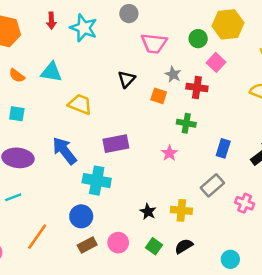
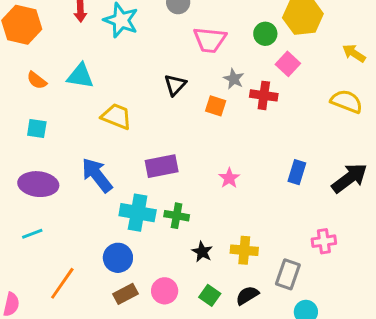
green cross: (186, 123) -> (177, 216), moved
gray rectangle: (212, 185) -> (288, 274), moved, turned -30
pink cross: (245, 203) -> (324, 241), turned -30

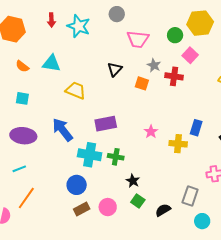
yellow cross: (244, 250) -> (178, 144), moved
orange line: (62, 283) -> (26, 198), moved
green square: (210, 295) -> (138, 201), moved

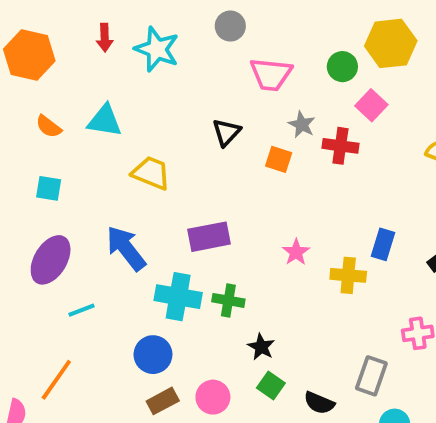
purple ellipse: (23, 136) -> (51, 260), turned -65
cyan line: (19, 169) -> (81, 310), moved
black semicircle: (163, 210) -> (319, 403), turned -126

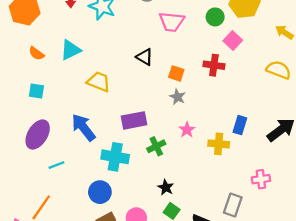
cyan triangle: (105, 121) -> (71, 50), turned -35
gray star: (302, 125) -> (177, 97), moved
black triangle: (226, 132) -> (145, 57), turned -42
green cross: (228, 300) -> (156, 146), moved, turned -36

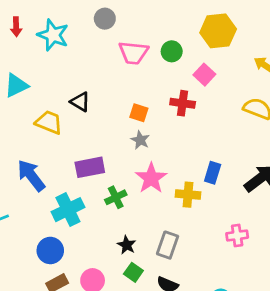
green circle: (215, 17) -> (172, 51), moved
black triangle: (145, 57) -> (80, 102), moved
pink star: (187, 130) -> (151, 178), size x1.6
cyan cross: (115, 157) -> (68, 210), turned -36
gray rectangle: (233, 205) -> (168, 245), moved

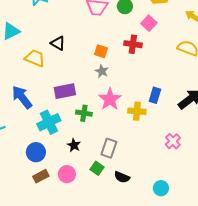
green cross: (116, 197) -> (84, 113), turned 35
pink cross: (237, 235) -> (173, 141), turned -35
black star: (127, 245) -> (74, 145), moved
gray rectangle: (168, 245) -> (109, 148), moved

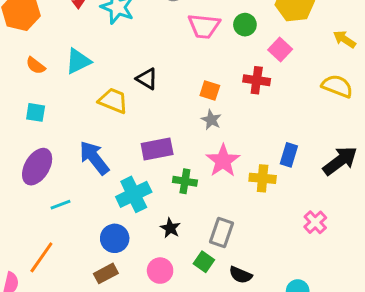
brown rectangle: (41, 176) -> (106, 273), moved

